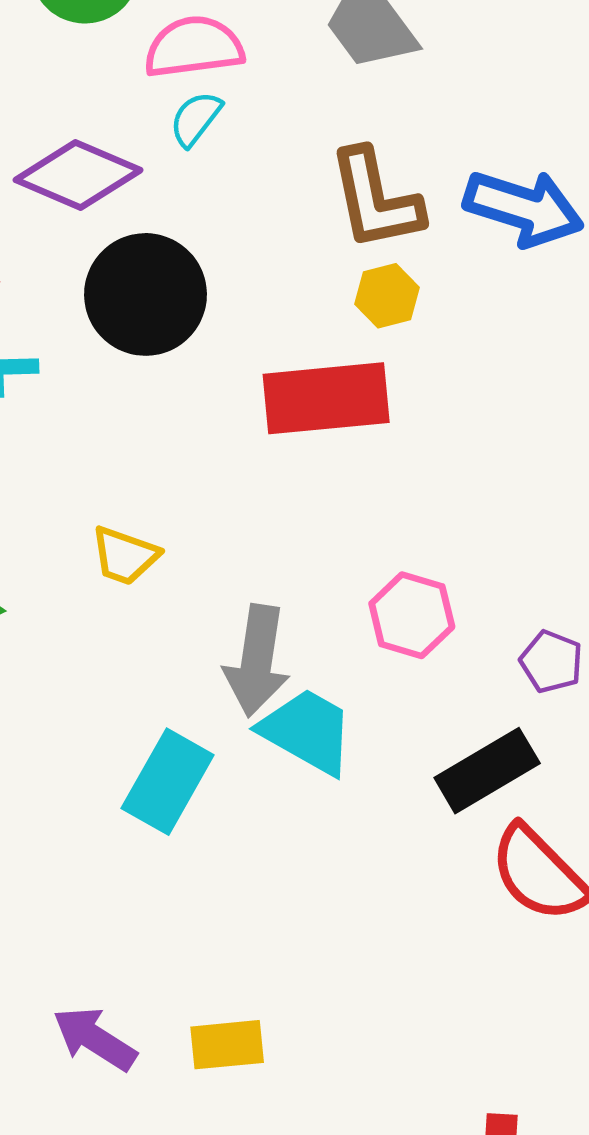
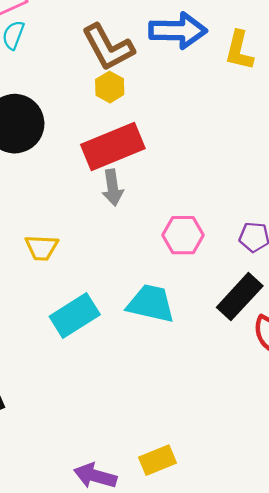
yellow hexagon: (387, 296) -> (110, 87), moved
gray arrow: (257, 661) -> (113, 188), moved, size x0.7
cyan rectangle: (168, 782) -> (75, 316), moved, turned 45

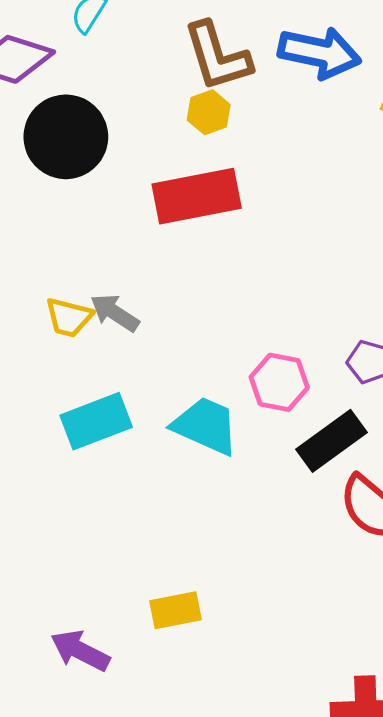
gray arrow: (113, 188) -> (115, 313), moved, turned 120
pink hexagon: (183, 235) -> (279, 382), moved
yellow rectangle: (158, 460) -> (175, 610), moved

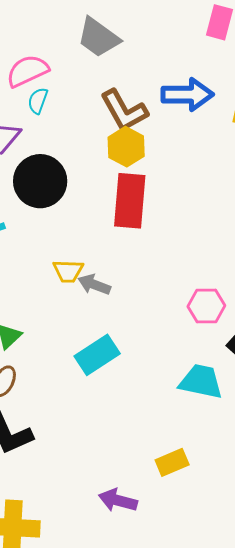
yellow hexagon: (209, 112) -> (126, 147), size x1.4
red rectangle: (197, 196) -> (130, 201), turned -62
yellow trapezoid: (69, 317) -> (68, 271), moved
cyan trapezoid: (206, 426) -> (201, 381), moved

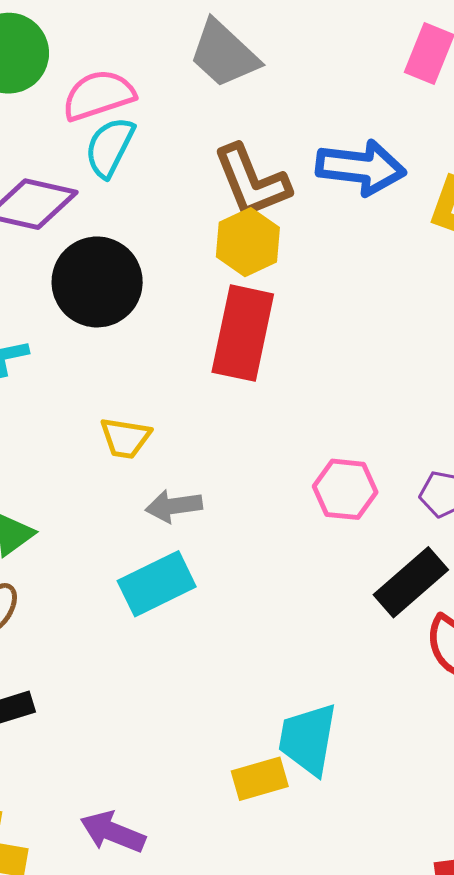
cyan semicircle: (38, 101) -> (110, 147), size x1.4
gray arrow: (94, 285) -> (174, 506), moved, turned -36
pink hexagon: (206, 306) -> (345, 489), moved
cyan trapezoid: (201, 381) -> (308, 739), moved, turned -99
purple arrow: (118, 500) -> (113, 832), moved

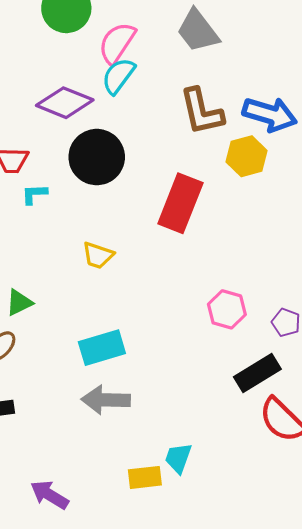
pink semicircle: (99, 95) -> (117, 43), turned -48
yellow hexagon: (248, 242) -> (247, 156), moved
gray arrow: (174, 506) -> (106, 400), moved, size x1.4
cyan trapezoid: (308, 739) -> (178, 458), size x0.7

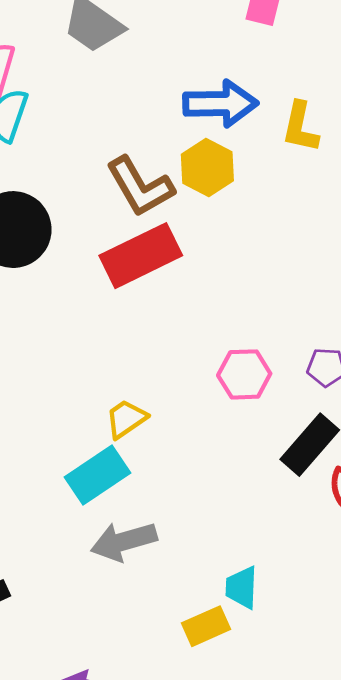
brown L-shape: (202, 112) -> (140, 187), moved
red rectangle: (180, 203) -> (141, 256), turned 60
yellow trapezoid: (98, 255) -> (126, 419), moved, turned 144

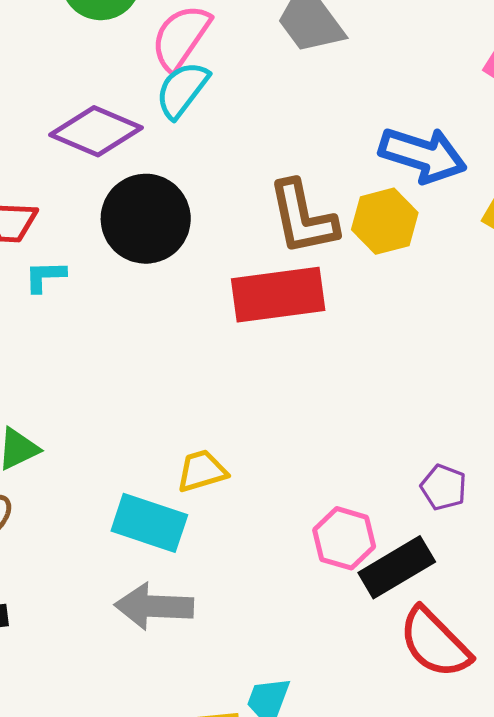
pink hexagon: (244, 374) -> (344, 538), moved
cyan rectangle: (98, 475) -> (149, 523), turned 34

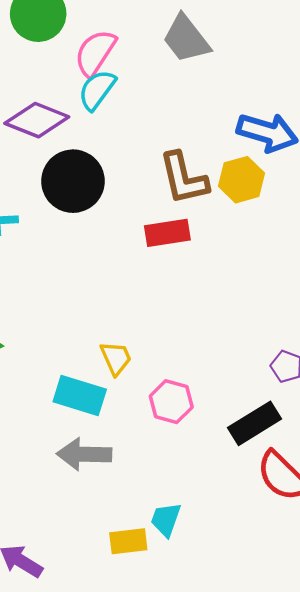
red rectangle: (278, 295) -> (167, 233), size x0.7
yellow trapezoid: (202, 471) -> (116, 358), turned 84
pink hexagon: (344, 538) -> (171, 402), moved

